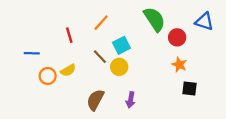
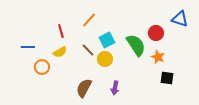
green semicircle: (154, 19) -> (136, 45), moved
yellow semicircle: (68, 70) -> (60, 52), moved

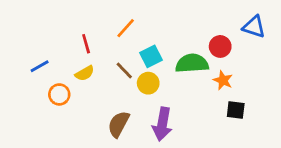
green semicircle: (136, 45) -> (192, 63), turned -60
blue line: (28, 47) -> (40, 66), turned -32
purple arrow: (115, 88) -> (162, 124), size x1.6

